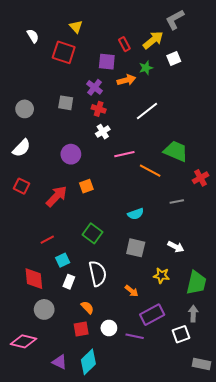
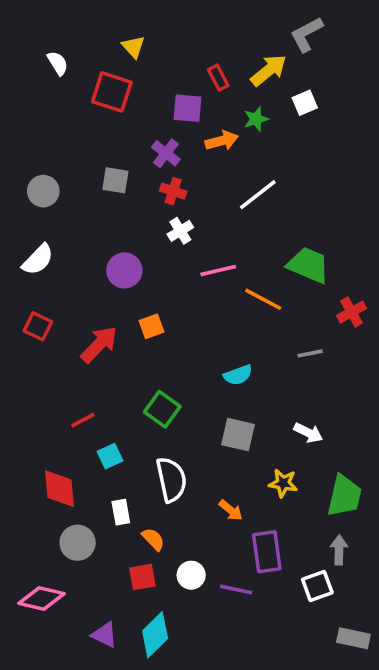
white rectangle: (69, 282) -> (121, 512), moved, turned -32
purple rectangle: (152, 315) -> (267, 552), turned -70

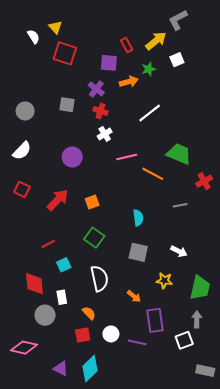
yellow triangle: (133, 47) -> (55, 27), moved
orange square: (151, 326) -> (92, 202), moved
cyan semicircle: (238, 375) -> (138, 218), turned -77
white rectangle: (121, 512) -> (62, 297), moved

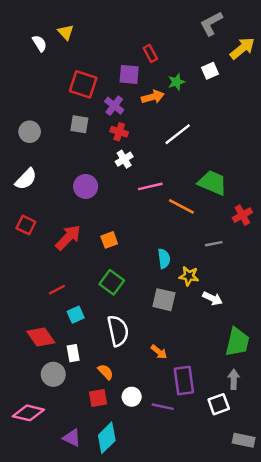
yellow arrow: (156, 41) -> (242, 48), moved
red square: (65, 53) -> (83, 84), moved
yellow star: (164, 281) -> (189, 276), moved
red diamond: (35, 284) -> (41, 337), turned -30

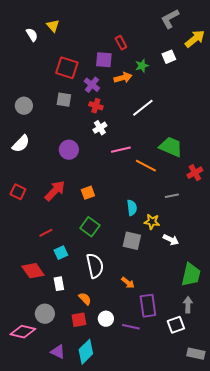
red square: (26, 225) -> (18, 192), moved
gray circle: (53, 374) -> (45, 314), moved

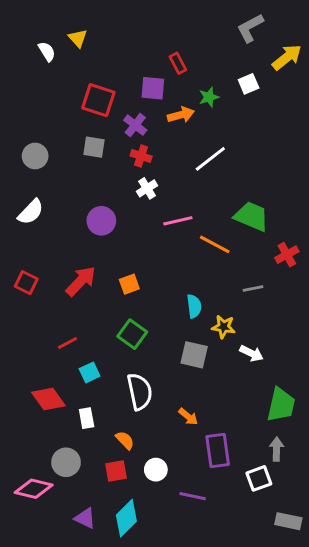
purple line: (131, 327) -> (193, 496), moved

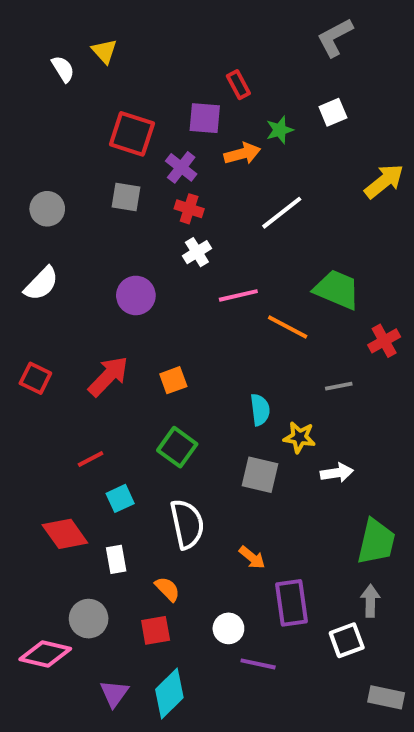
yellow arrow: (287, 57) -> (384, 181), moved
white arrow: (252, 353) -> (337, 473), turned -35
white circle: (156, 470) -> (228, 628), moved
purple triangle: (85, 518) -> (114, 693), turned 40

